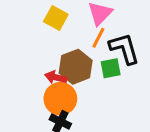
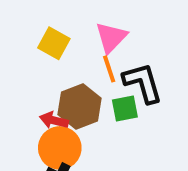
orange line: (98, 38) -> (109, 69), turned -45

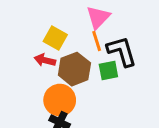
yellow square: (54, 43) -> (55, 38), moved
red arrow: (54, 120) -> (45, 60), moved

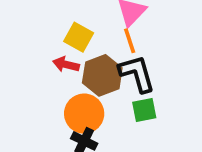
black L-shape: (122, 51) -> (137, 74), moved
green square: (108, 71) -> (144, 110), moved

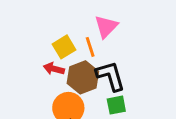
yellow square: (79, 37) -> (64, 47), turned 30
orange line: (130, 41) -> (90, 47), moved

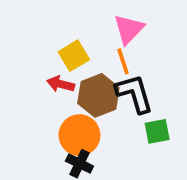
orange line: (90, 47) -> (123, 61), moved
green square: (116, 105) -> (157, 131), moved

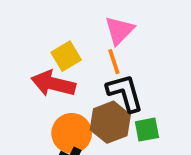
red arrow: (61, 84) -> (53, 84), size x1.6
brown hexagon: (98, 95) -> (110, 122), moved

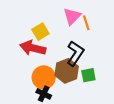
orange line: (114, 62) -> (86, 23), moved
black L-shape: (125, 93) -> (75, 53), turned 50

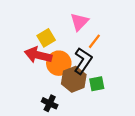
orange line: (86, 23) -> (94, 41), moved, turned 56
orange circle: (44, 77) -> (59, 63), moved

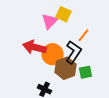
pink triangle: (79, 22) -> (49, 21), moved
yellow square: (46, 38) -> (63, 14), moved, turned -35

